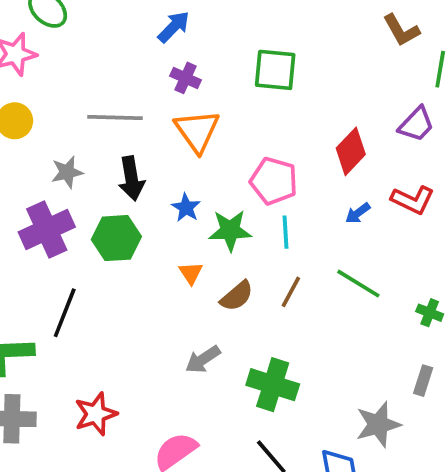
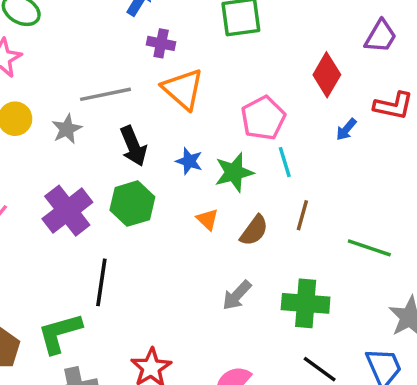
gray star: (67, 172) -> (67, 129), moved
pink pentagon: (274, 181) -> (263, 118), turned -30
green line: (358, 284) -> (369, 248), moved

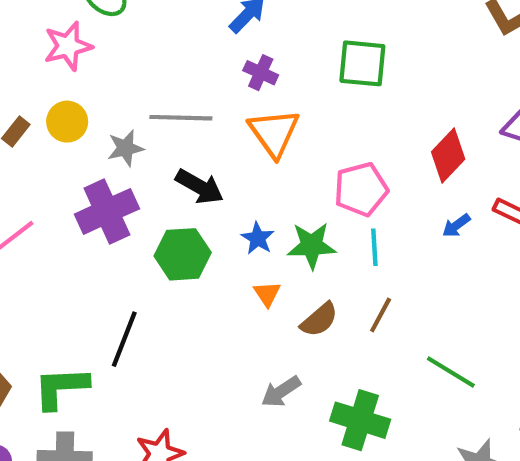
black arrow: (133, 146) -> (200, 187), turned -51
blue star: (189, 161) -> (258, 238), moved
purple cross: (67, 211) -> (107, 211), moved

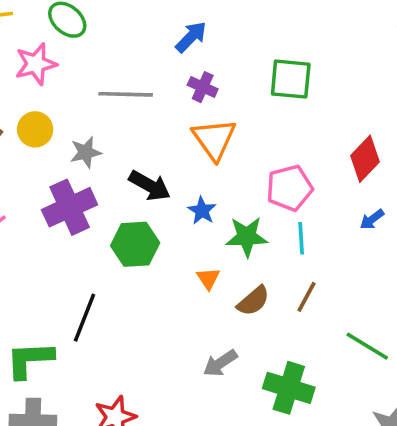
gray line: (181, 118) -> (126, 94), moved
blue star: (258, 238) -> (202, 211), moved

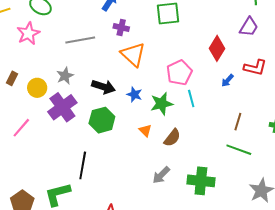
yellow circle: (35, 129) -> (37, 88), moved
brown line: (306, 297) -> (238, 122), moved

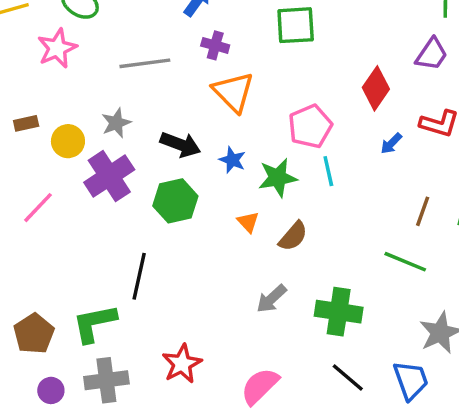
brown rectangle: (12, 78) -> (26, 123), turned 48
brown line: (238, 122) -> (423, 211), moved

